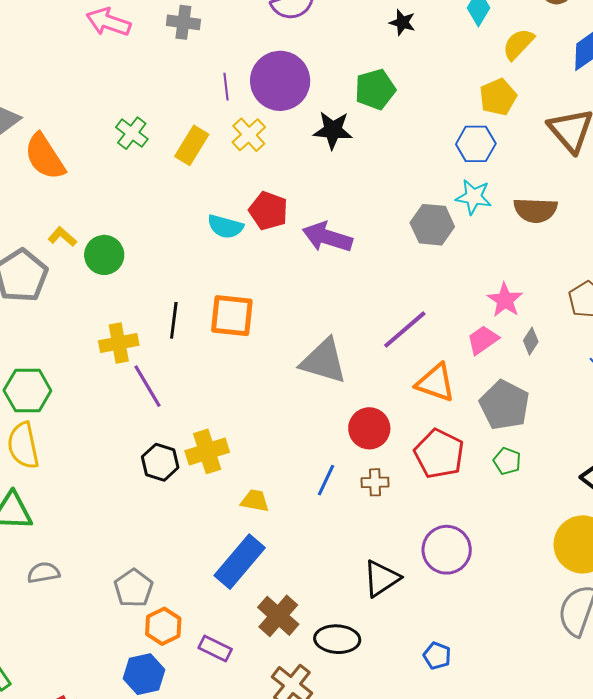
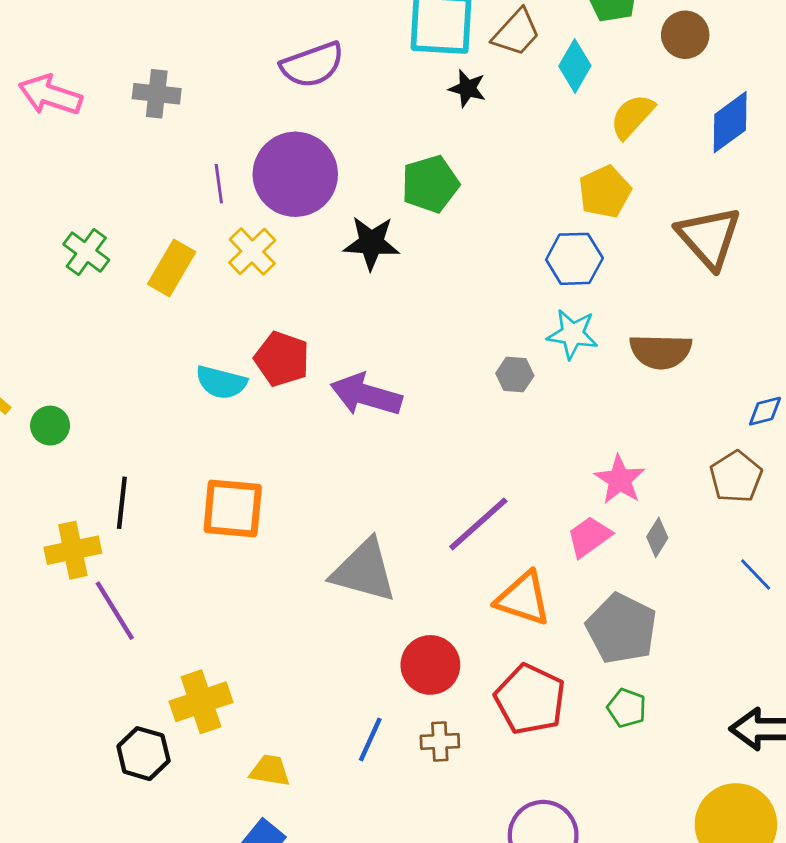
gray hexagon: (432, 225) -> (515, 374), size x0.6
green circle: (104, 255) -> (50, 426), size x0.7
black line: (174, 320) -> (122, 503), moved
black hexagon: (160, 462) -> (143, 754), moved

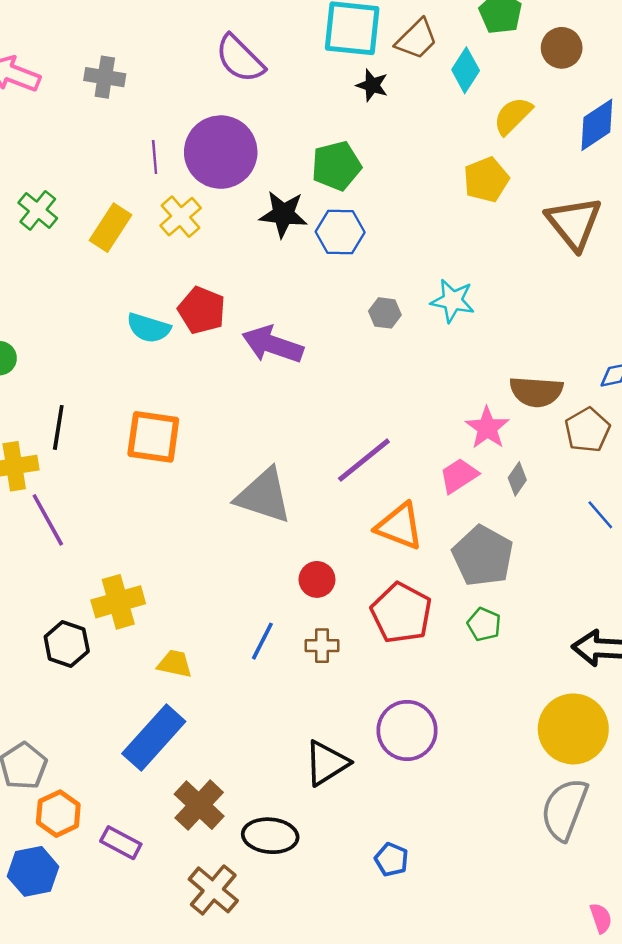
purple semicircle: (312, 65) -> (240, 59), turned 62
blue hexagon: (574, 259) -> (340, 232), moved
brown semicircle: (661, 351) -> (536, 392), moved
gray hexagon: (515, 374) -> (385, 313), moved
red circle: (430, 665) -> (317, 579), size x0.7

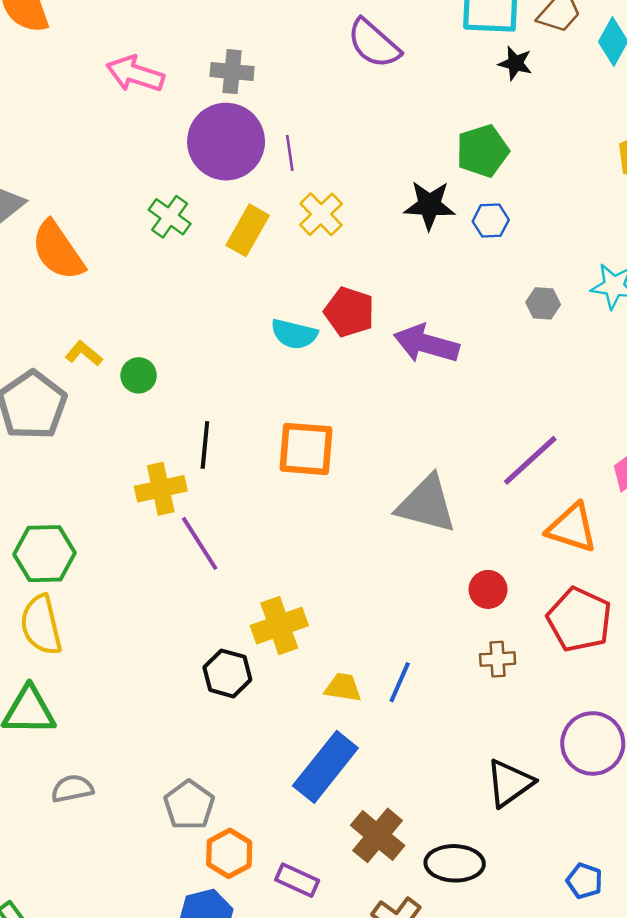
purple circle: (221, 152) -> (226, 142), moved
blue hexagon: (340, 232) -> (491, 221), size x0.7
blue line: (262, 641) -> (400, 682), moved

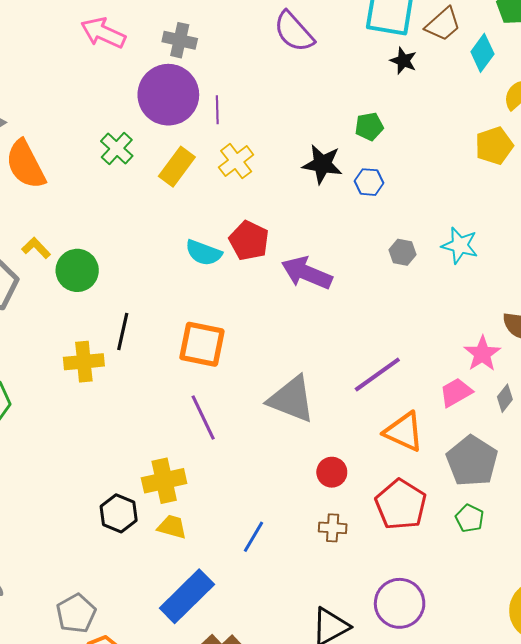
green pentagon: (482, 151) -> (369, 126), size x0.7
green circle: (139, 375) -> (77, 270), size x1.5
purple line: (200, 543) -> (203, 418), moved
yellow trapezoid: (343, 687) -> (172, 527), moved

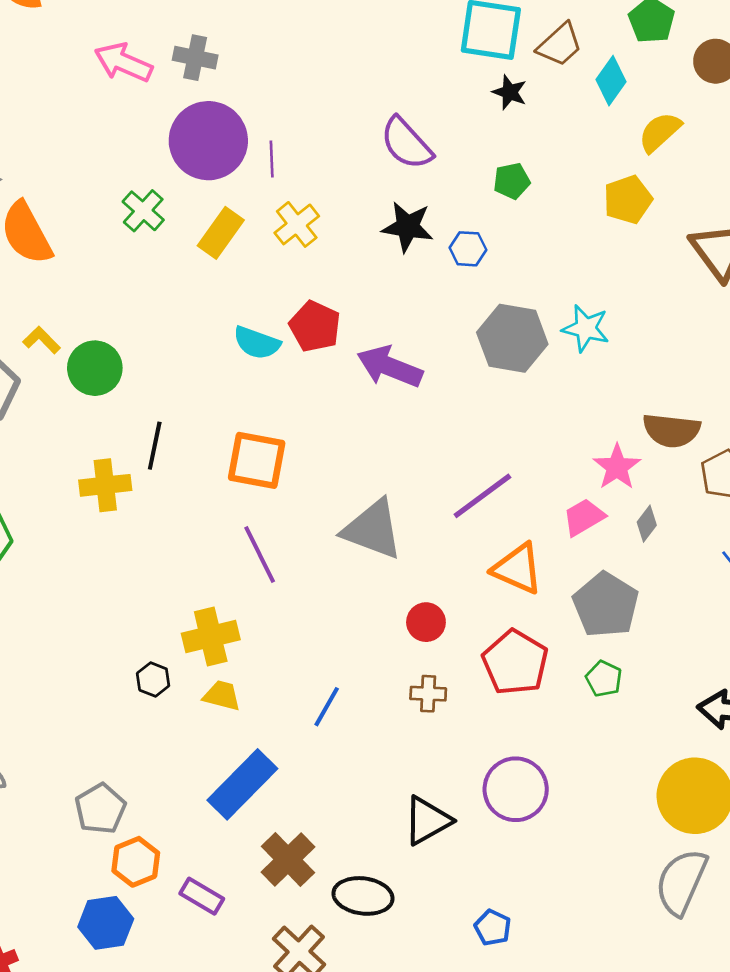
purple semicircle: (294, 32) -> (406, 143), moved
gray cross: (180, 40) -> (195, 58), moved
green pentagon: (369, 126) -> (512, 181), moved
gray hexagon: (402, 252) -> (512, 338), size x2.0
black hexagon: (119, 513) -> (153, 679), size x0.7

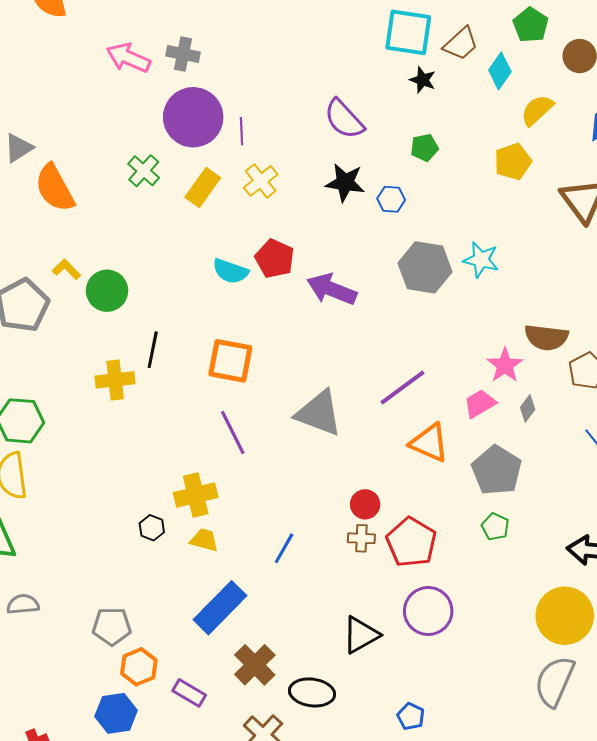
red circle: (426, 622) -> (365, 504), moved
red pentagon: (515, 662) -> (411, 542), moved
gray pentagon: (100, 809) -> (112, 626), turned 30

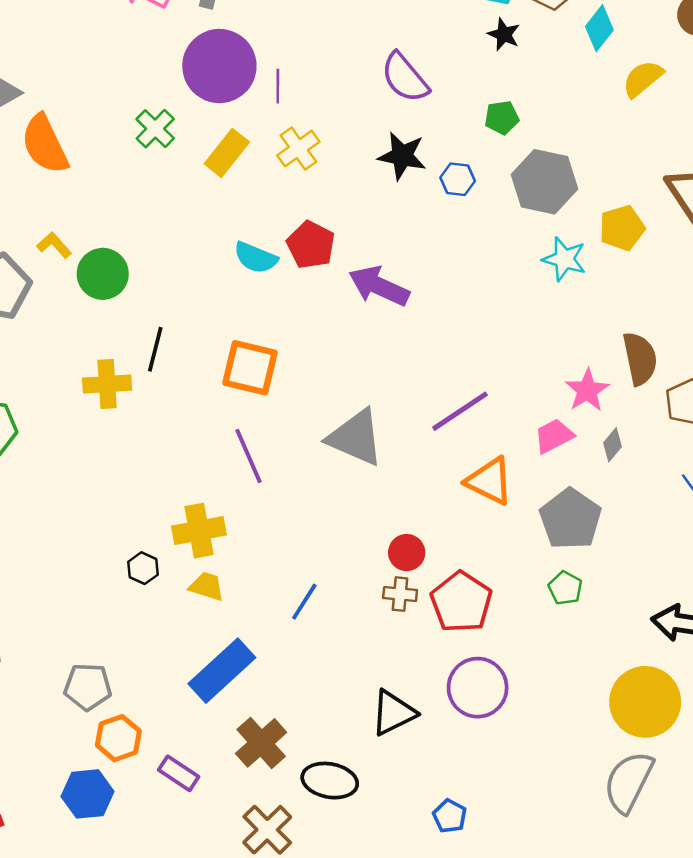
yellow pentagon: (513, 162) -> (622, 228), moved
gray hexagon: (425, 267) -> (545, 182), moved
brown semicircle: (546, 337) -> (640, 359), turned -111

